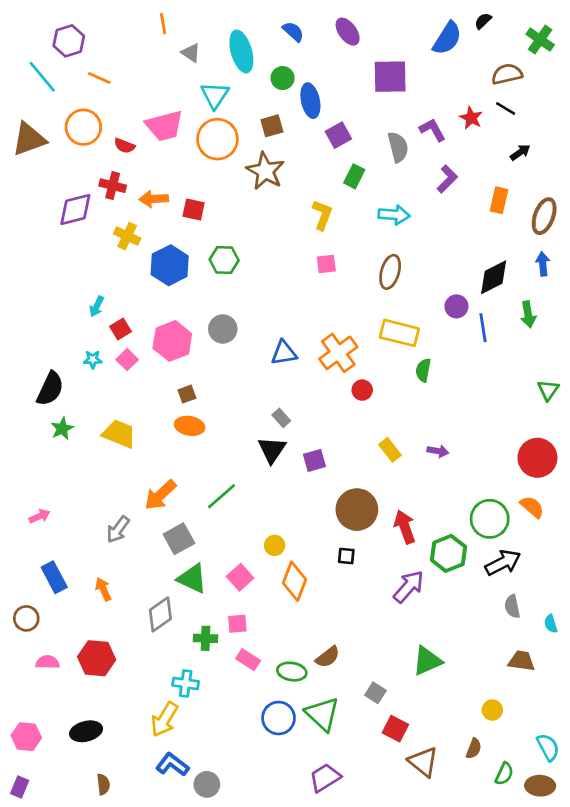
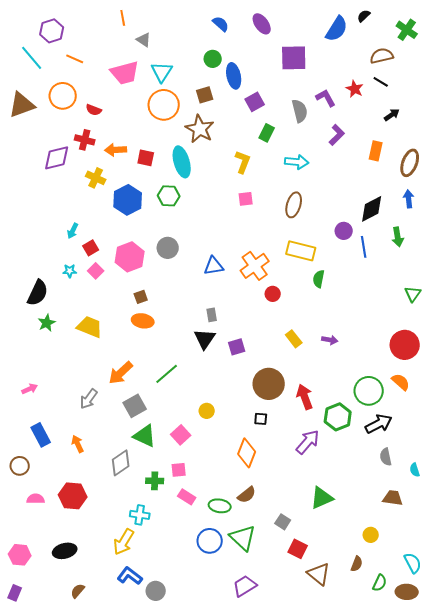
cyan ellipse: (241, 51) -> (182, 162), moved
pink trapezoid: (164, 126) -> (125, 73), moved
gray rectangle: (281, 418) -> (212, 315), turned 32
orange diamond: (294, 581) -> (247, 453), moved
brown semicircle: (103, 784) -> (78, 591), turned -133

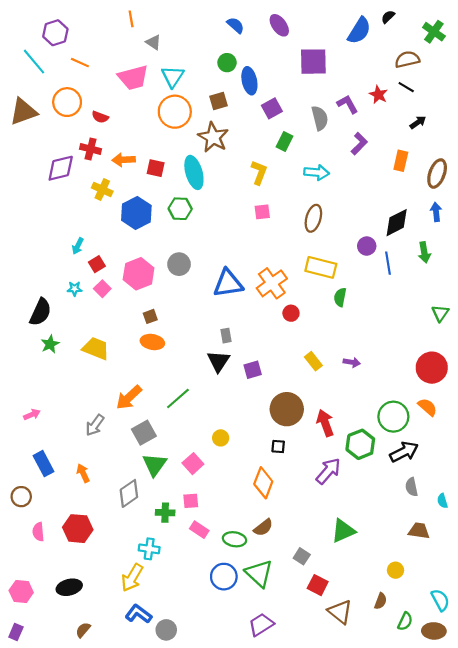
blue triangle: (214, 266) -> (228, 283), size x1.4
green triangle: (145, 436) -> (155, 465), turned 40
pink semicircle: (36, 499) -> (38, 532), turned -96

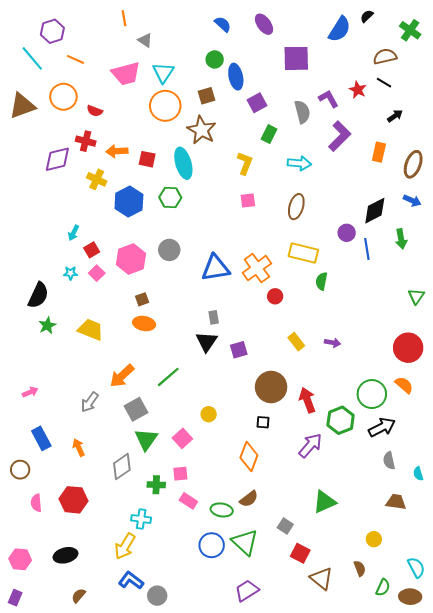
purple L-shape: (359, 144) -> (340, 136), size x1.4
blue arrow: (436, 212) -> (412, 201), turned 120
brown semicircle: (381, 601) -> (360, 568), turned -42

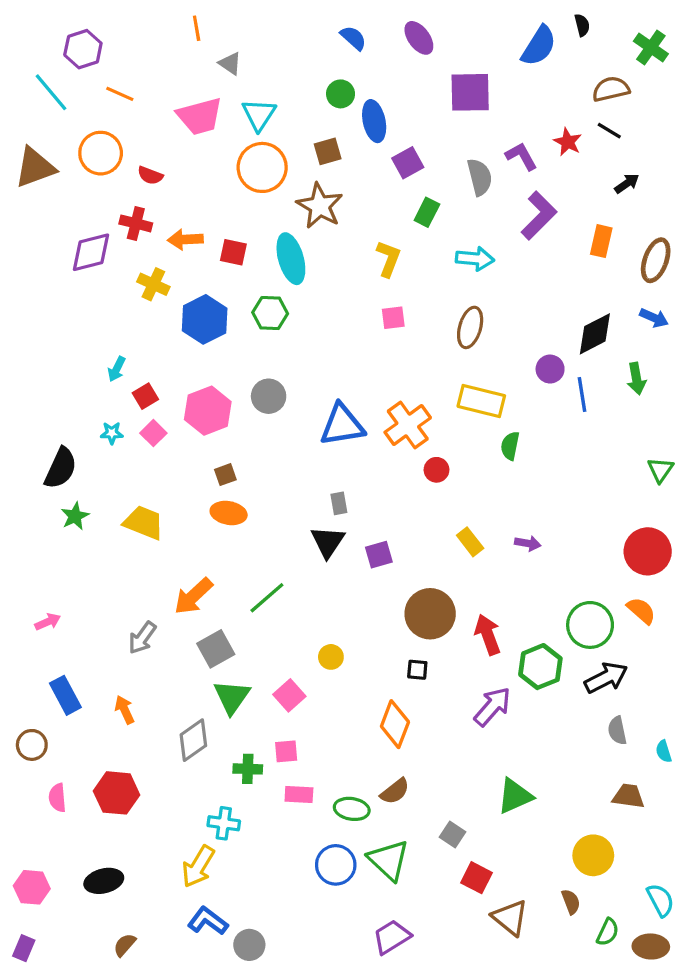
black semicircle: (367, 16) -> (582, 25), turned 120
pink rectangle: (188, 501) -> (299, 795), turned -30
yellow circle: (374, 539) -> (593, 855), size x1.6

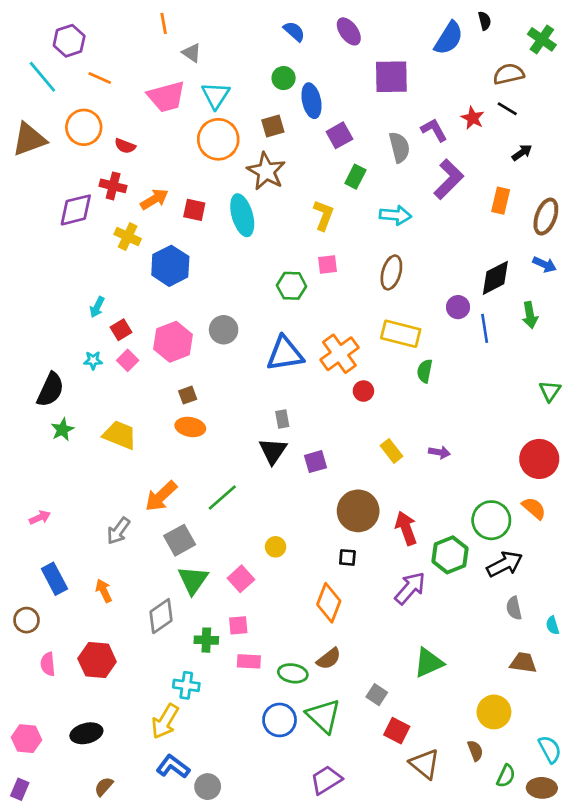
orange arrow: (185, 239) -> (154, 199), turned 152
green hexagon: (270, 313) -> (292, 286), moved

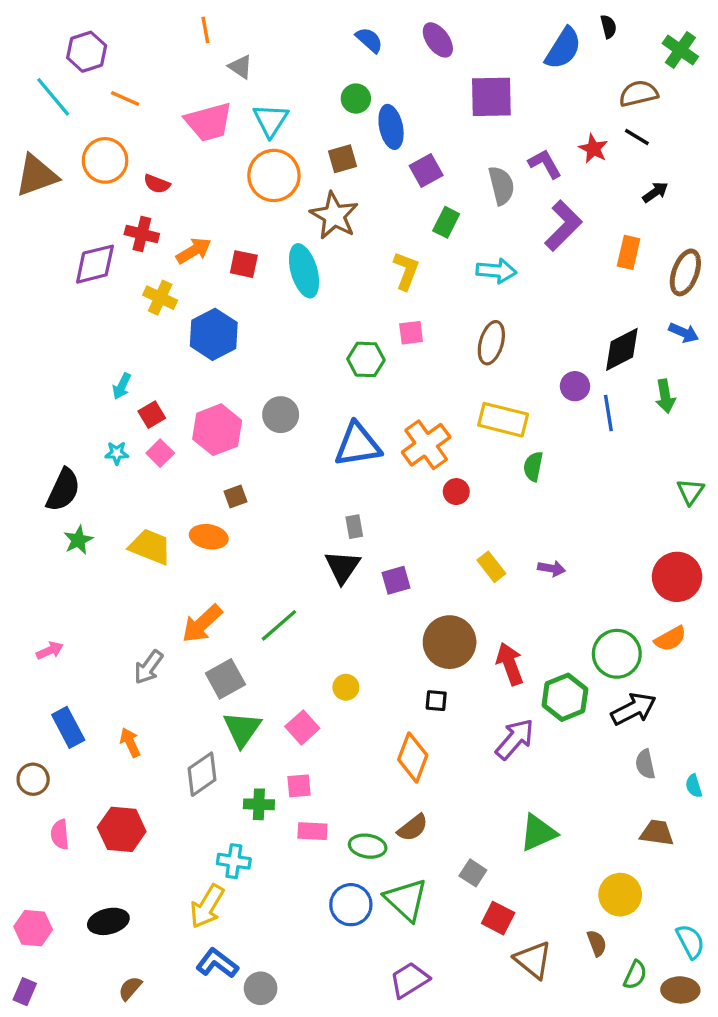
orange ellipse: (190, 427) -> (209, 537), moved
orange semicircle: (534, 508) -> (670, 639), turned 110

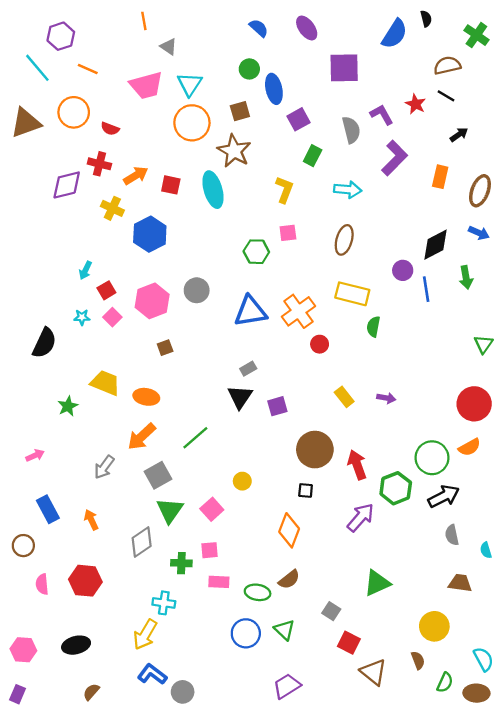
gray rectangle: (354, 527) -> (248, 369), turned 70
orange ellipse: (209, 537) -> (146, 397), moved
green star: (78, 540) -> (68, 406), moved
green triangle: (406, 900) -> (284, 630), size x0.7

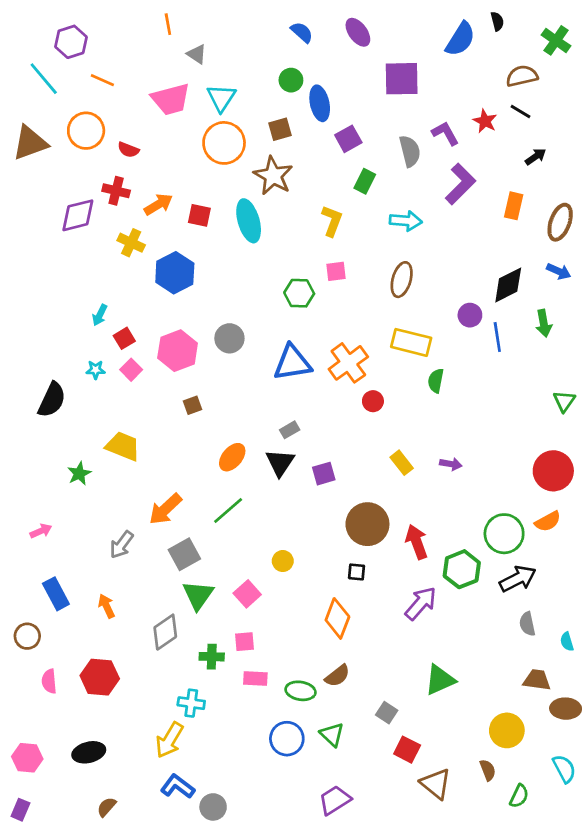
orange ellipse: (146, 397) -> (232, 457), moved, turned -60
brown ellipse: (476, 693) -> (566, 709), moved

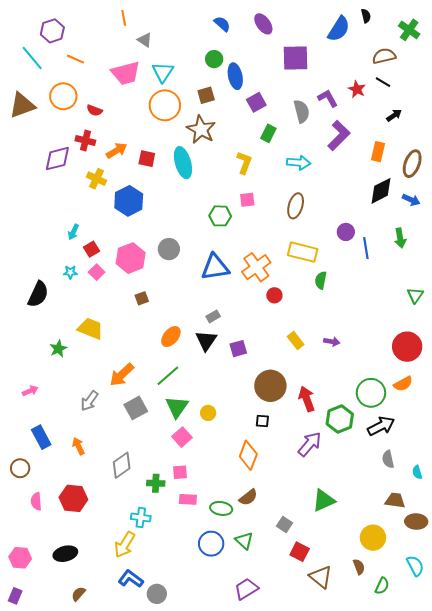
black diamond: (508, 285) -> (381, 191), moved
green triangle: (198, 595) -> (177, 407), moved

